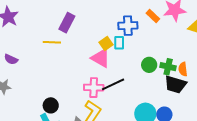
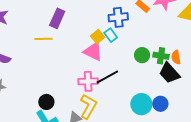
cyan rectangle: (119, 43) -> (111, 35), turned -32
black trapezoid: (175, 84) -> (169, 73), turned 35

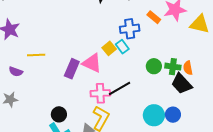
purple rectangle: (57, 18) -> (72, 69), moved
yellow line: (44, 39) -> (36, 55), moved
pink triangle: (93, 52) -> (92, 63), moved

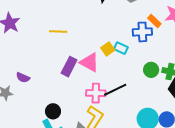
blue cross: (130, 29) -> (142, 32), moved
cyan rectangle: (122, 47) -> (121, 48), turned -32
yellow line: (36, 55) -> (58, 31), moved
purple semicircle: (16, 72) -> (23, 77), moved

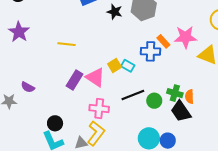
green circle: (151, 70) -> (154, 101), moved
black line: (115, 90) -> (133, 95), moved

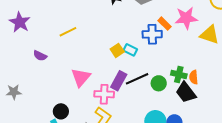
yellow line: (67, 44) -> (68, 32), turned -30
pink triangle: (95, 77) -> (81, 77), moved, turned 40
purple rectangle: (75, 80) -> (119, 81), moved
purple semicircle: (28, 87) -> (40, 56), moved

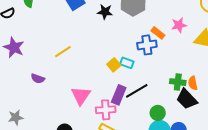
pink star: (186, 18) -> (179, 25), size x0.7
green circle: (159, 83) -> (158, 113), moved

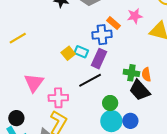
purple rectangle: (119, 95) -> (99, 59), moved

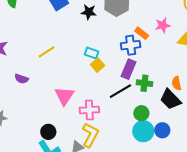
cyan rectangle: (81, 52) -> (92, 53), moved
green cross: (131, 73) -> (144, 83), moved

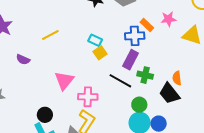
black line: (120, 91) -> (120, 81), turned 55

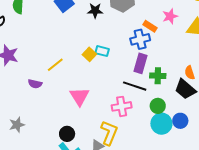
yellow line: (50, 35) -> (55, 65), moved
yellow square: (100, 53) -> (89, 54), moved
pink cross: (88, 97) -> (122, 106), moved

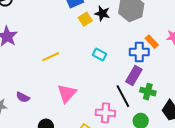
yellow square: (89, 54) -> (85, 19), moved
purple semicircle: (35, 84) -> (23, 97), moved
black line: (135, 86) -> (123, 96), turned 30

